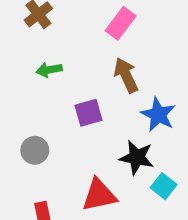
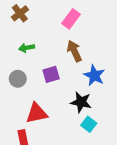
gray circle: (35, 150) -> (18, 79), moved
cyan square: (164, 186) -> (89, 124), moved
red triangle: (99, 195) -> (37, 113), moved

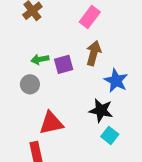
green arrow: (27, 48) -> (40, 59), moved
brown arrow: (74, 51) -> (94, 53), turned 40
purple square: (51, 74) -> (64, 64), moved

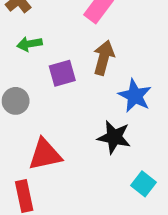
green arrow: (40, 59) -> (29, 44), moved
cyan square: (110, 135) -> (143, 184), moved

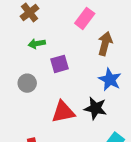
brown arrow: (104, 58) -> (105, 44), moved
red triangle: (45, 154) -> (63, 112), moved

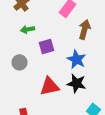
blue star: (110, 80) -> (76, 59), moved

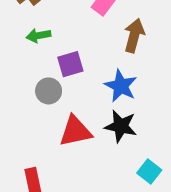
gray circle: (20, 62) -> (49, 91), moved

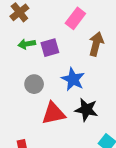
purple square: (70, 64) -> (50, 48), moved
blue star: (121, 86) -> (73, 79), moved

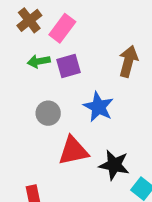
pink rectangle: (75, 18) -> (62, 28), moved
black star: (86, 110) -> (114, 165), moved

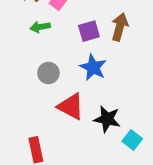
purple square: (69, 66) -> (89, 31), moved
red triangle: (73, 151) -> (71, 107), turned 40

